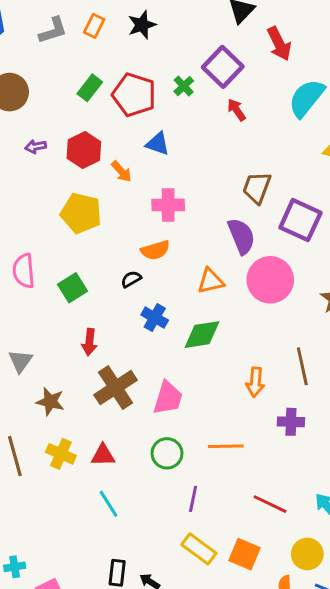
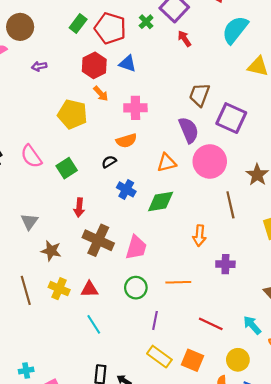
red hexagon: (84, 150) -> (94, 65), moved
orange arrow: (121, 171) -> (101, 94), moved
pink semicircle: (24, 271) -> (31, 156), turned -30
brown line: (302, 366) -> (230, 205), moved
brown cross: (116, 388) -> (98, 240), turned -32

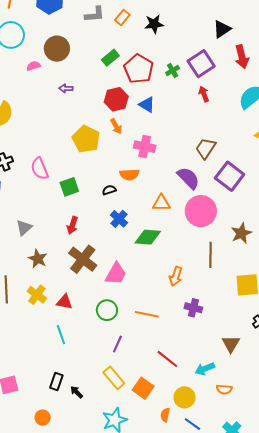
purple semicircle: (189, 130) -> (188, 178), turned -35
cyan arrow: (252, 325) -> (205, 369), turned -84

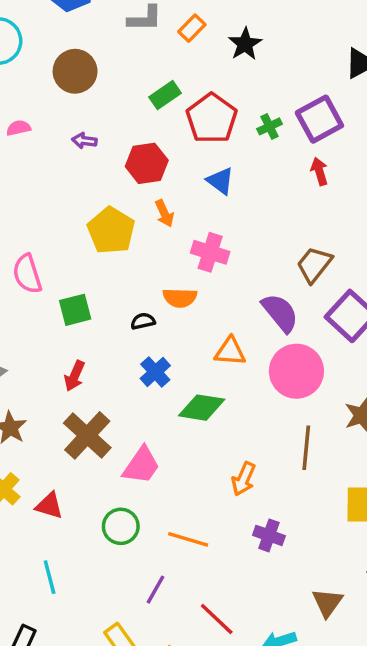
black star: (154, 24) -> (245, 44), turned -30
pink semicircle: (33, 66) -> (19, 128), moved
red hexagon: (116, 99) -> (147, 163), moved
cyan line: (61, 335) -> (50, 577), moved
purple line: (117, 344) -> (155, 590), moved

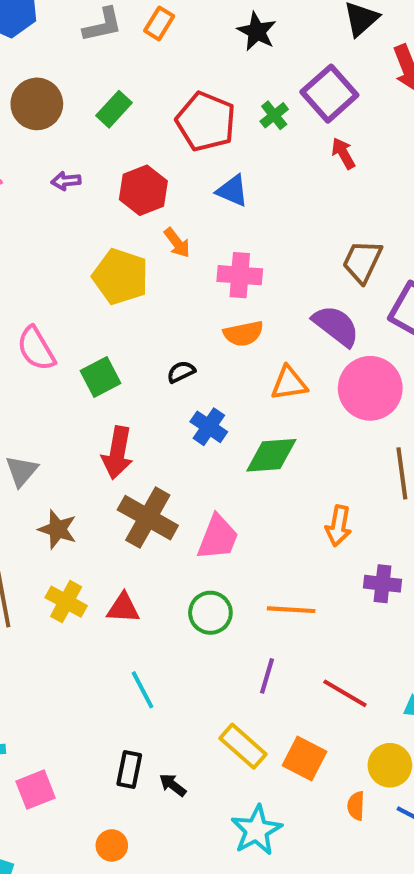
black star: (245, 44) -> (257, 31), moved
green rectangle: (165, 95) -> (114, 109), moved
orange semicircle: (180, 298) -> (243, 334), moved
red arrow: (75, 376) -> (117, 453), size x1.4

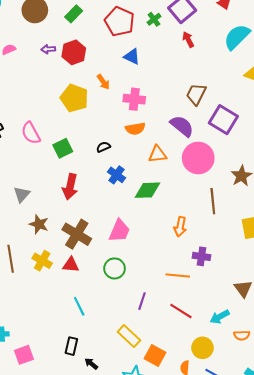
red hexagon: (143, 190) -> (74, 52), moved
brown cross: (148, 518) -> (77, 234), moved
orange line: (291, 610) -> (178, 276), moved
orange square: (305, 758) -> (155, 355), moved
black arrow: (173, 785) -> (91, 364), moved

